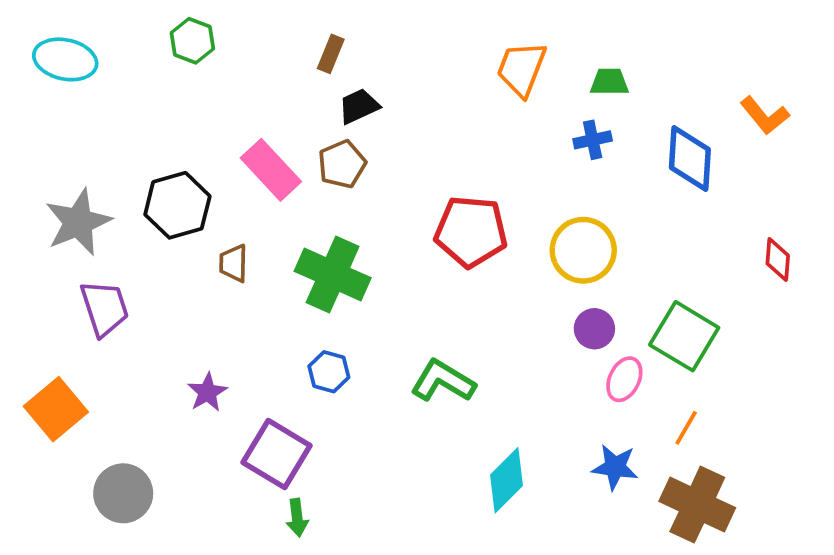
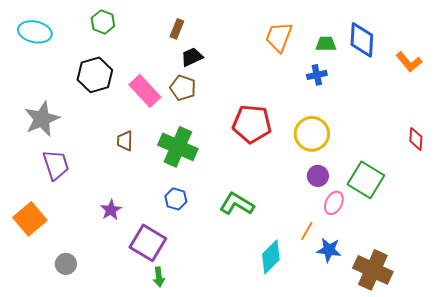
blue diamond: (690, 159) -> (362, 40), moved
brown pentagon: (342, 164) -> (183, 88), turned -30
black hexagon: (177, 205) -> (95, 75), moved
orange line: (686, 428) -> (307, 231), moved
gray circle: (123, 493) -> (66, 264), size x0.7

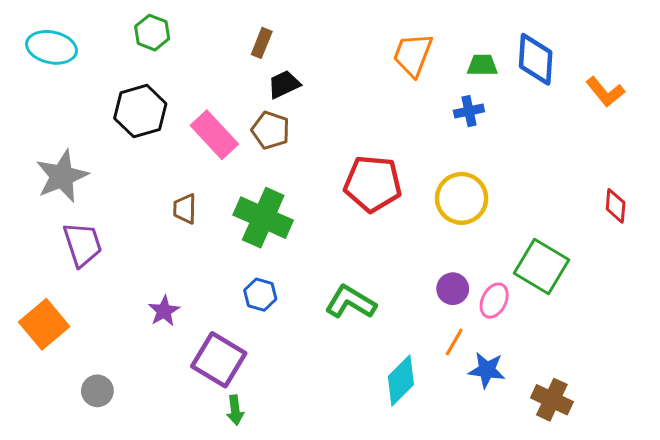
purple circle: (318, 176) -> (453, 289), moved
brown cross: (373, 270) -> (552, 400), size x0.7

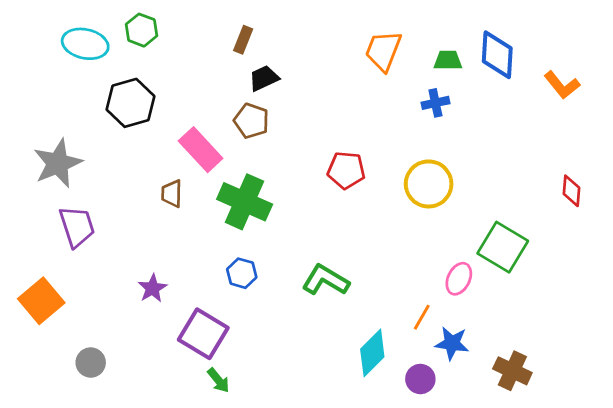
cyan ellipse: (51, 47) -> (85, 44), moved
pink rectangle: (214, 135) -> (201, 150), moved
red pentagon: (373, 184) -> (346, 170), size x0.7
purple circle: (453, 289) -> (420, 379), moved
green arrow: (235, 410) -> (218, 380), turned -32

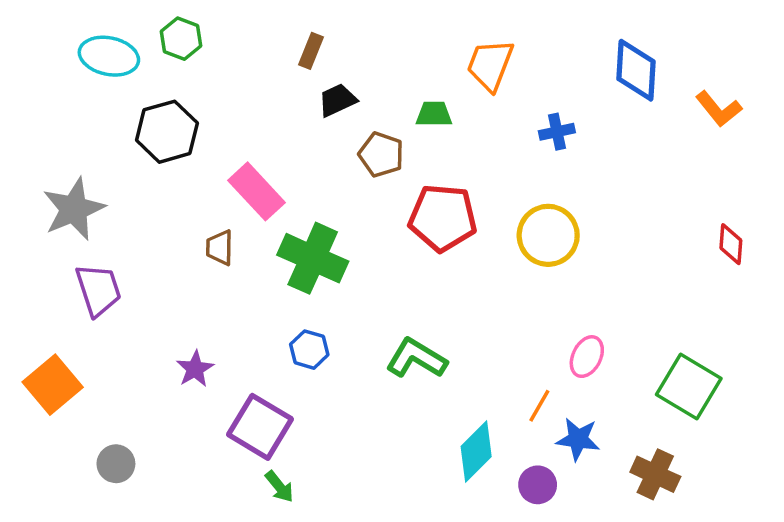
green trapezoid: (448, 60) -> (434, 114), moved
brown pentagon: (251, 121) -> (381, 155), moved
red pentagon: (346, 170) -> (443, 218), size x1.4
green square: (503, 247) -> (689, 386), moved

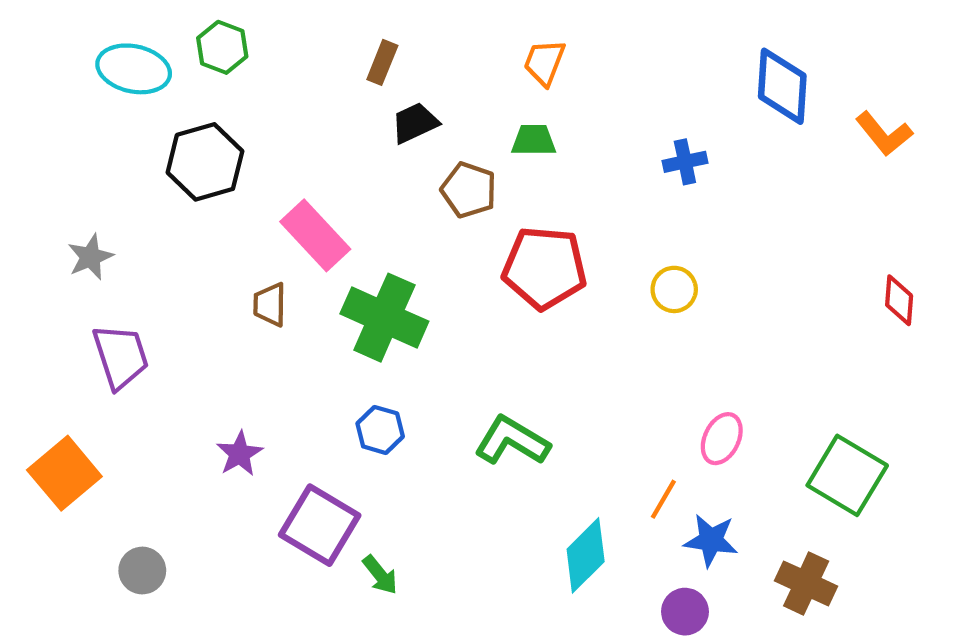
orange trapezoid: (490, 65) -> (544, 62), moved, size x0.7
gray star: (74, 209) -> (90, 257), size x0.6
yellow circle: (548, 235) -> (674, 289), size x0.6
purple circle: (538, 485) -> (685, 612), moved
green arrow: (279, 487) -> (380, 575), moved

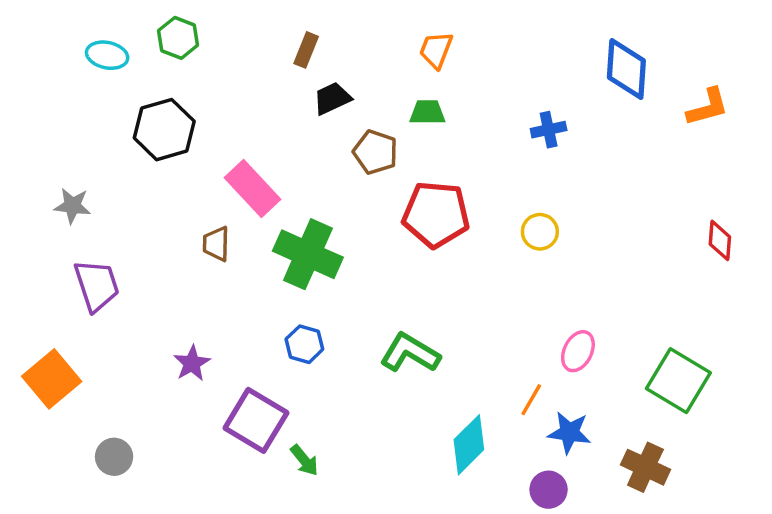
cyan ellipse: (134, 69) -> (107, 55), size x0.7
orange L-shape: (884, 134) -> (708, 107), turned -66
gray star: (90, 257) -> (72, 206), turned 30

